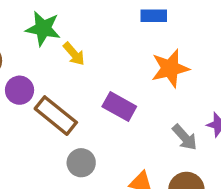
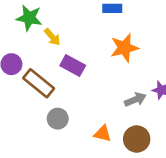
purple rectangle: (119, 106) -> (73, 66), moved
gray arrow: (185, 137) -> (135, 100), turned -70

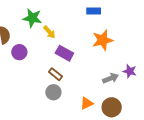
brown rectangle: (39, 83) -> (55, 74), moved, size x0.6
orange triangle: (103, 134) -> (87, 103), turned -40

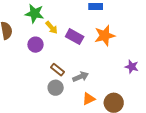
purple circle: (19, 52) -> (35, 45), moved
purple rectangle: (64, 53) -> (75, 37), moved
gray arrow: (111, 78) -> (81, 77), moved

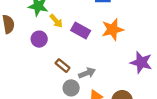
purple star: (132, 67) -> (141, 62), size x1.5
gray circle: (56, 88) -> (71, 88), moved

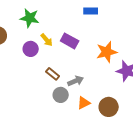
yellow arrow: (56, 21) -> (47, 40), moved
orange star: (113, 29) -> (107, 52), moved

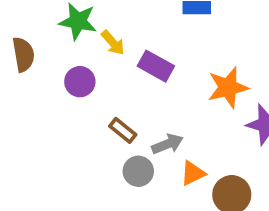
yellow arrow: (47, 40) -> (113, 43), moved
orange triangle: (84, 103) -> (193, 173), moved

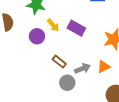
yellow arrow: (113, 43) -> (53, 25), moved
orange triangle: (193, 173) -> (104, 67), moved

